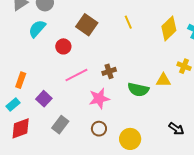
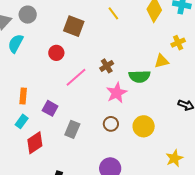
cyan semicircle: (37, 29) -> (16, 44), moved
yellow cross: (184, 66) -> (178, 43), turned -32
pink star: (99, 98) -> (117, 93), moved

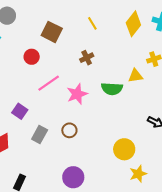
brown cross: (107, 66) -> (87, 58), moved
pink star: (117, 93) -> (77, 94), moved
brown circle: (111, 124) -> (69, 130), moved
yellow circle: (144, 126) -> (124, 149), moved

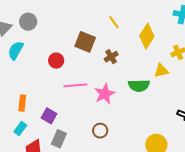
yellow diamond: (133, 24) -> (147, 36), moved
brown square: (52, 32) -> (85, 42), moved
pink line: (49, 83) -> (75, 85), turned 35
gray rectangle: (40, 134) -> (59, 139), moved

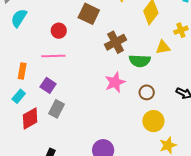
brown cross: (111, 57) -> (116, 42), moved, size x1.5
pink line: (75, 85) -> (53, 56), moved
pink star: (105, 94) -> (115, 82), moved
brown circle: (100, 131) -> (147, 92), moved

